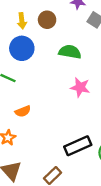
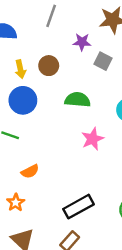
pink star: (80, 87) -> (93, 139), turned -30
black rectangle: (78, 146) -> (79, 207), moved

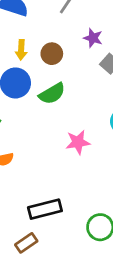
green semicircle: (78, 100) -> (52, 94), moved, turned 130

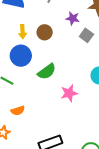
green semicircle: (52, 94) -> (47, 72), moved

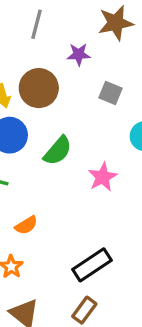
brown circle: (45, 32) -> (39, 88), size x1.5
gray square: (86, 35) -> (111, 93), moved

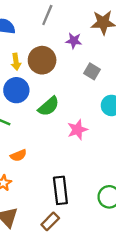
black rectangle: (92, 265) -> (60, 190), turned -72

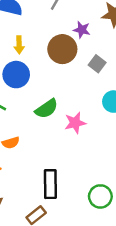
brown circle: (42, 60) -> (62, 49), moved
green semicircle: (49, 106) -> (47, 109), moved

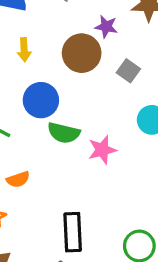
blue circle: (16, 75) -> (41, 100), moved
green semicircle: (47, 109) -> (64, 133), turned 50

